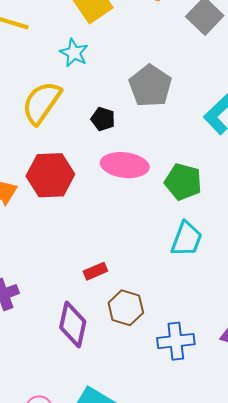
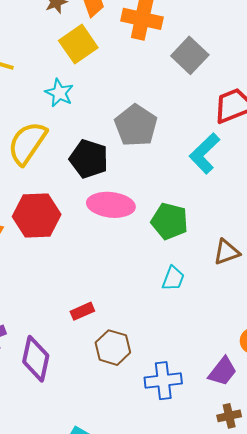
black pentagon: (103, 119) -> (89, 159), size x1.6
cyan trapezoid: (186, 239) -> (173, 278), size x0.7
purple diamond: (73, 325) -> (36, 359), moved

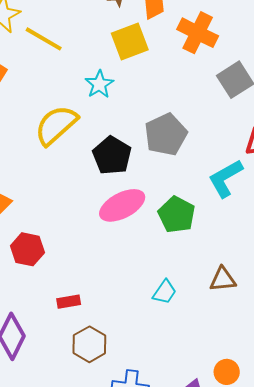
pink ellipse: (111, 205) -> (122, 205), turned -48
red hexagon: (37, 215) -> (27, 249), moved, size x0.7
green pentagon: (169, 221) -> (177, 215), moved

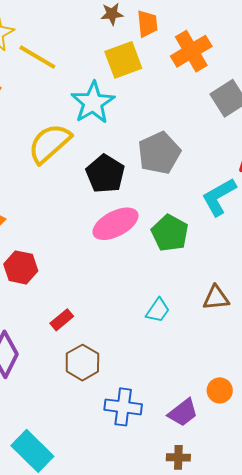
orange cross: (198, 33) -> (191, 51), turned 33
cyan star: (99, 84) -> (93, 103), size x1.5
red rectangle: (69, 302) -> (62, 320), turned -30

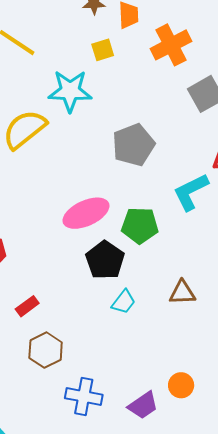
yellow square: (123, 60) -> (103, 50), size x0.6
cyan star: (93, 103) -> (70, 91), turned 30
black pentagon: (105, 174) -> (105, 260), moved
green pentagon: (170, 233) -> (140, 225), turned -30

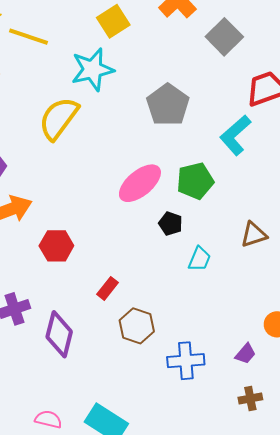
yellow square: (103, 50) -> (113, 21), size x1.4
black pentagon: (105, 260) -> (171, 224), size x0.6
purple trapezoid: (143, 405) -> (245, 354), size x0.7

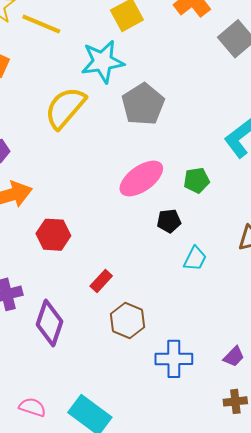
gray pentagon: (168, 105) -> (143, 104), moved
green pentagon: (195, 181) -> (197, 180), size x0.7
black pentagon: (171, 224) -> (169, 221), turned -30

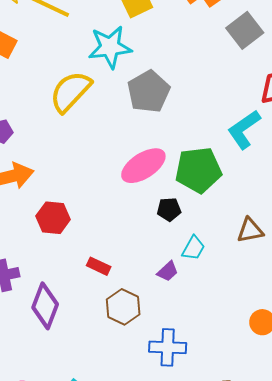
green pentagon: (197, 180) -> (198, 170), size x1.8
red rectangle: (101, 281) -> (99, 266), turned 70
purple trapezoid: (234, 356) -> (168, 271), moved

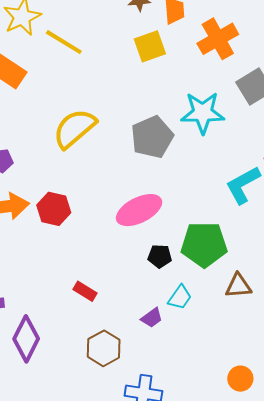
cyan star: (110, 47) -> (203, 113), moved
green pentagon: (198, 170) -> (204, 244), moved
red hexagon: (53, 218) -> (54, 209), moved
red rectangle: (99, 266) -> (85, 291), moved

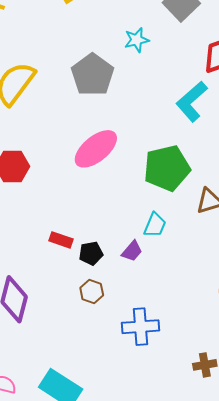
cyan star: (203, 113) -> (137, 40), size x0.6
black pentagon: (160, 256) -> (91, 253), moved
brown hexagon: (104, 348) -> (92, 292), size x0.7

